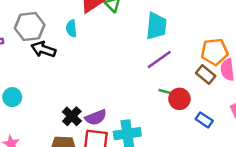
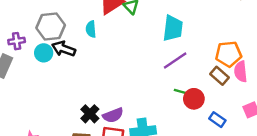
cyan circle: (12, 97) -> (44, 53), moved

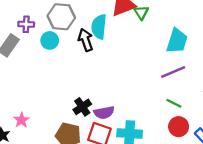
cyan semicircle: (91, 29) -> (99, 27), size x1.5
black arrow: (64, 49) -> (86, 40), moved, turned 40
red circle: (194, 99) -> (179, 127), moved

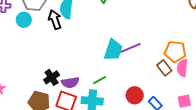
cyan trapezoid: (177, 41) -> (113, 50), moved
green line: (174, 103) -> (99, 80), moved, turned -56

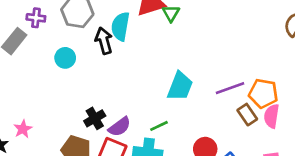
cyan circle: (24, 20) -> (65, 58), moved
purple line: (130, 48) -> (230, 88), moved
purple semicircle: (70, 83) -> (120, 127), turned -30

